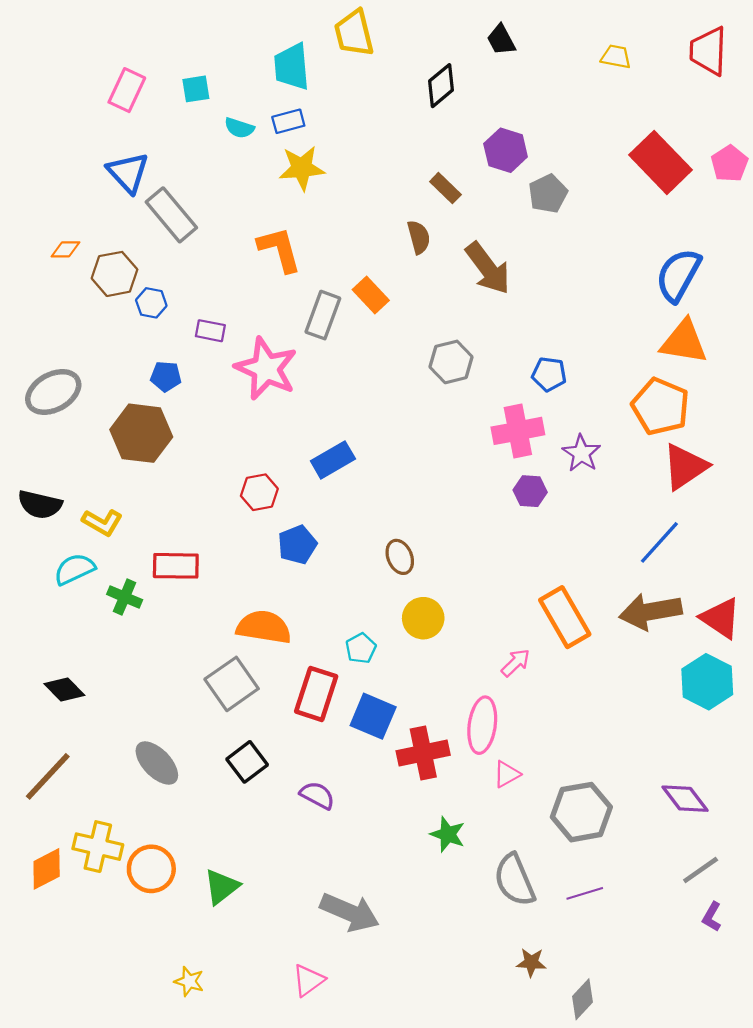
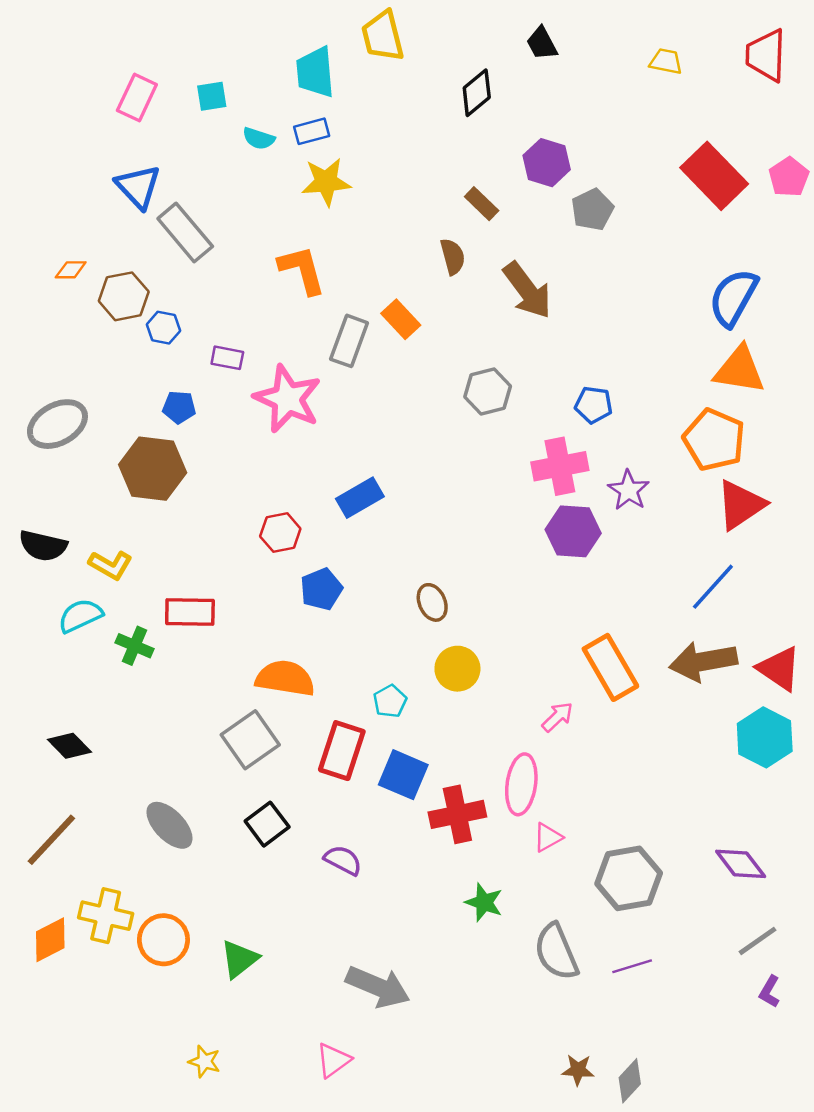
purple hexagon: (530, 491) -> (573, 531), size x1.5
brown star: (531, 962) -> (578, 1070), moved

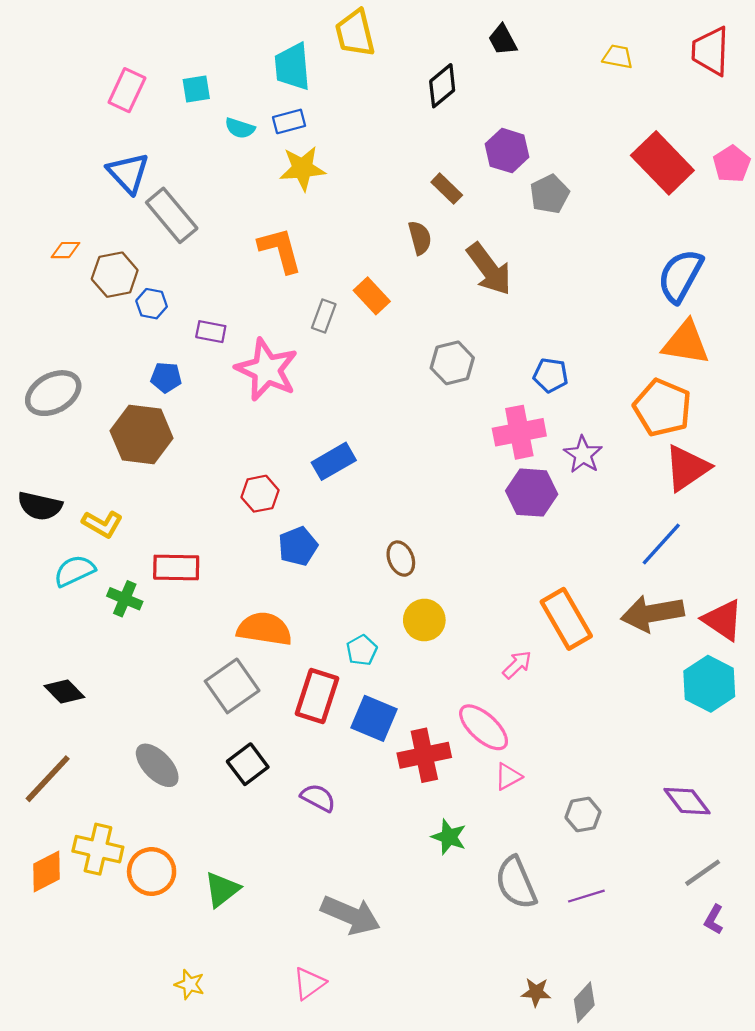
gray rectangle: (349, 341) -> (324, 316), size x0.7
pink ellipse: (521, 784) -> (484, 727), turned -56
gray hexagon: (629, 878) -> (583, 815), size x0.6

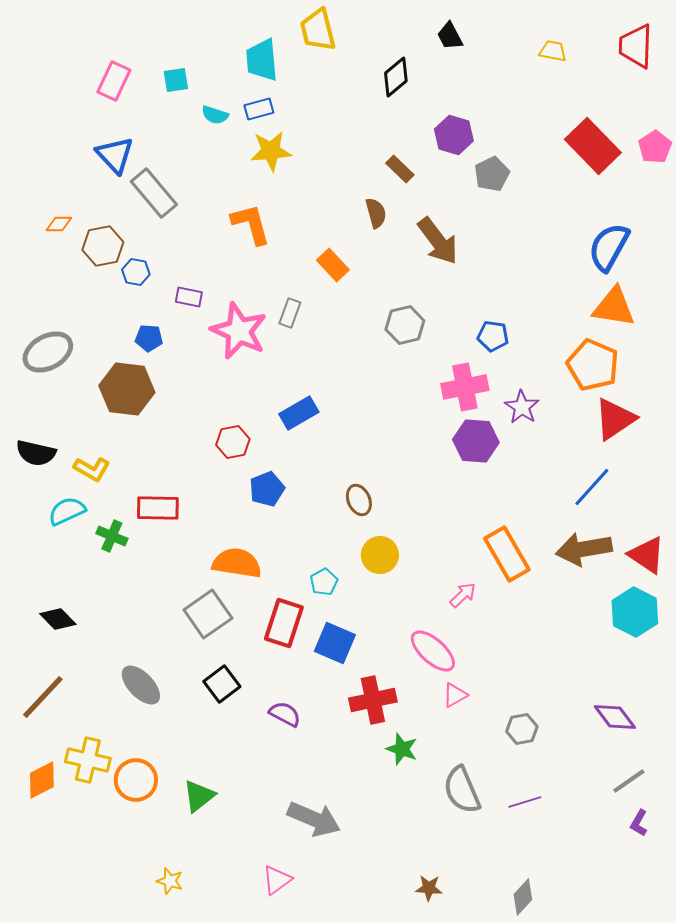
gray rectangle: (324, 316) -> (290, 313), moved
red cross: (424, 755) -> (373, 700), moved
brown star: (536, 992) -> (429, 888), moved

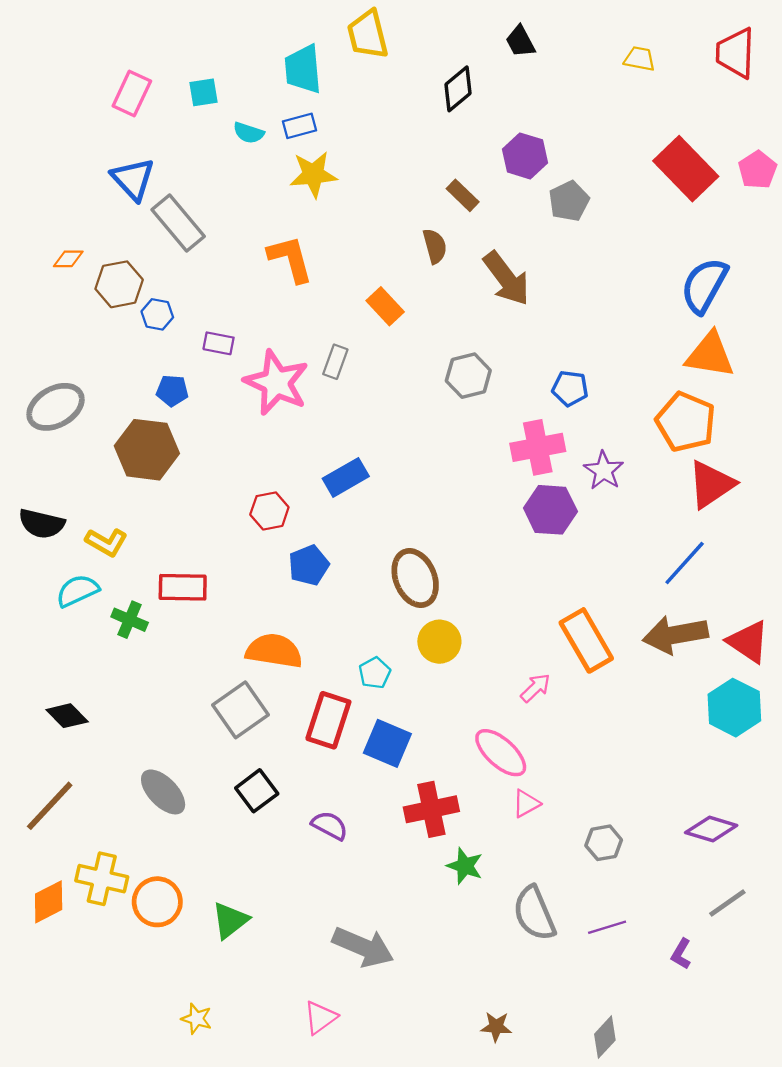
brown ellipse: (359, 500) -> (415, 578), size x1.6
purple diamond: (615, 717) -> (711, 829), turned -36
purple L-shape: (639, 823) -> (681, 954), moved

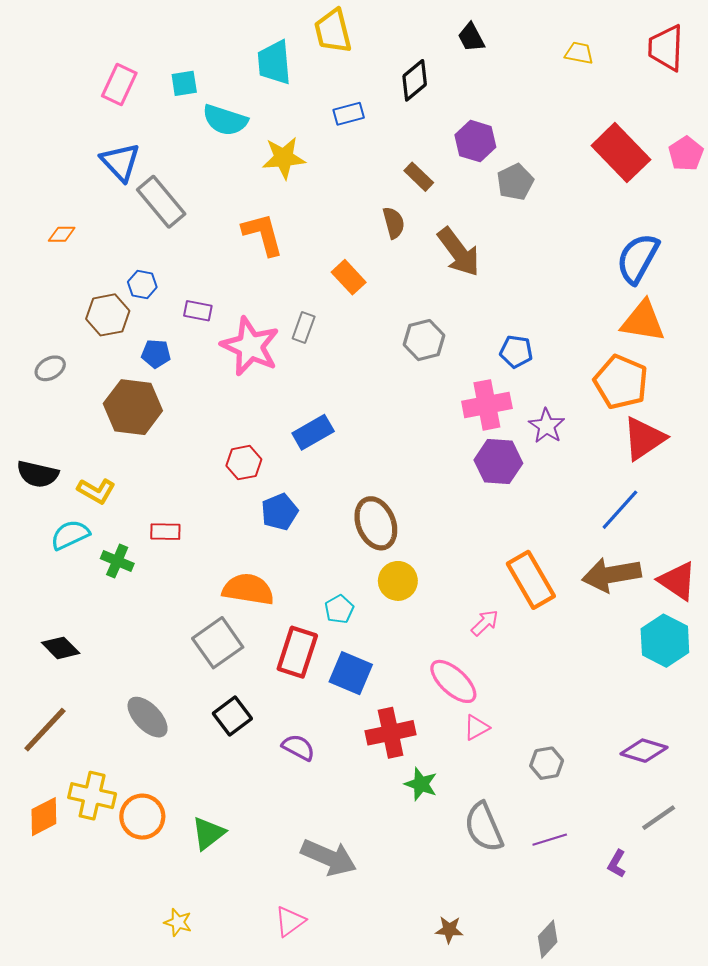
blue rectangle: (300, 126) -> (349, 114), moved
cyan semicircle: (249, 133) -> (225, 120), size x1.6
brown hexagon: (119, 284) -> (108, 315), moved
gray ellipse: (56, 407) -> (50, 368), size x0.6
red rectangle: (183, 587) -> (165, 532), size x0.7

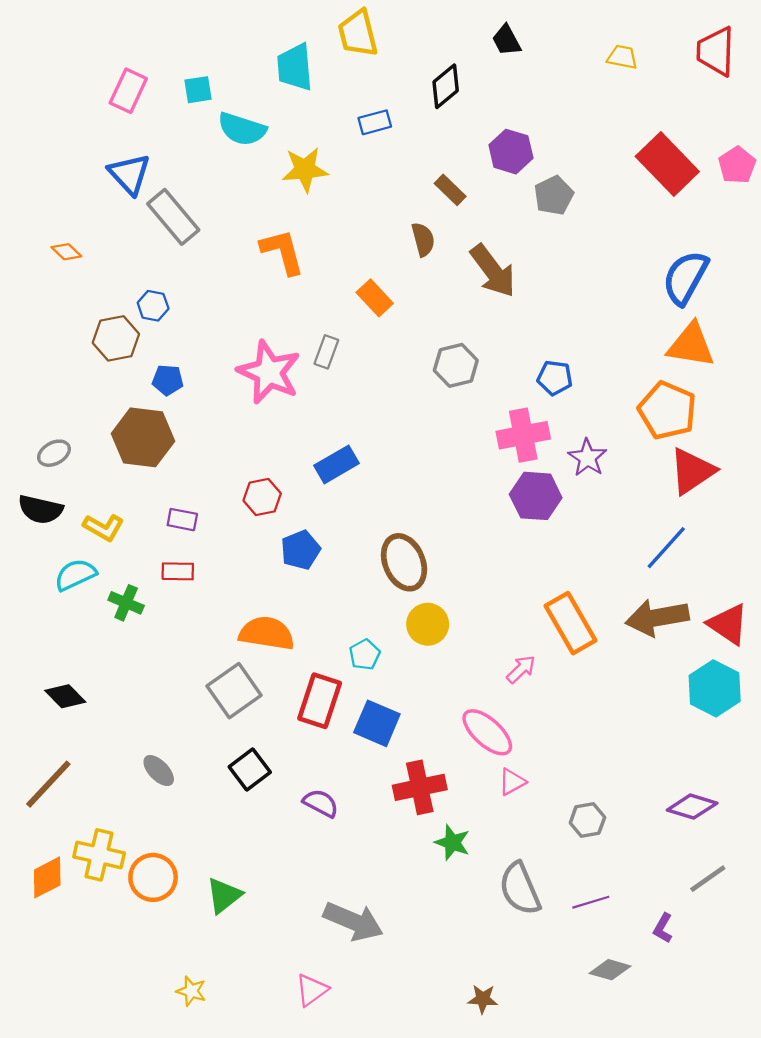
orange diamond: (62, 234) -> (66, 252), turned 44
purple rectangle: (198, 311) -> (182, 520), moved
gray ellipse: (50, 368) -> (54, 453), moved
gray ellipse: (148, 717) -> (159, 771), size x0.7
gray diamond: (548, 939) -> (610, 970), moved, turned 63

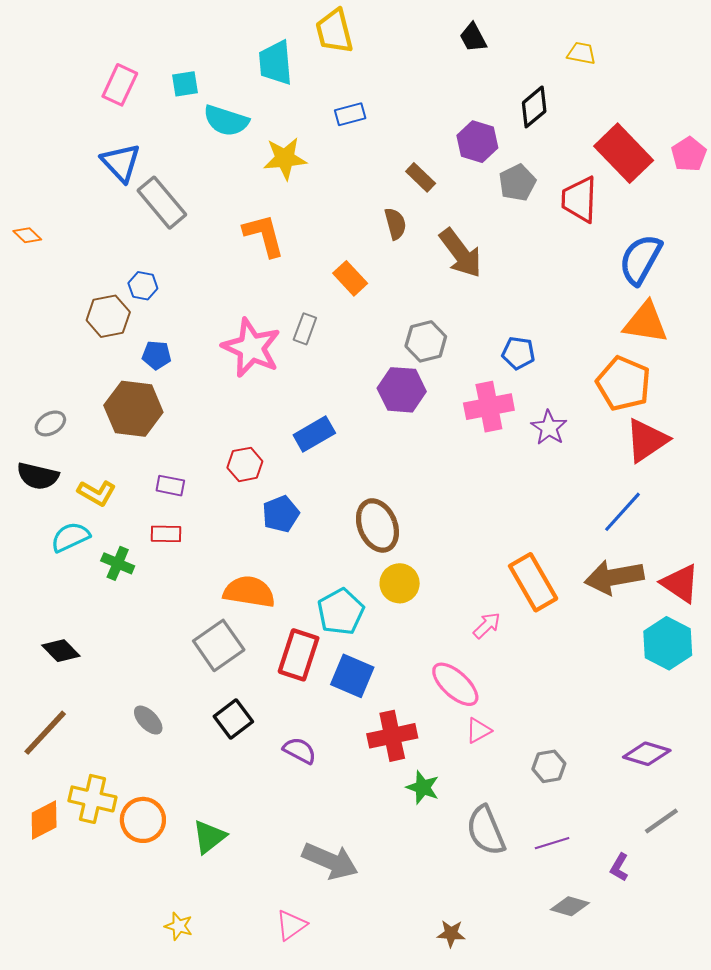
red trapezoid: (716, 51) -> (579, 199), moved
black diamond: (446, 86) -> (534, 107), moved
orange diamond: (66, 252) -> (27, 235), moved
purple hexagon: (536, 496) -> (402, 390), moved
cyan pentagon: (365, 655) -> (341, 612), size x1.6

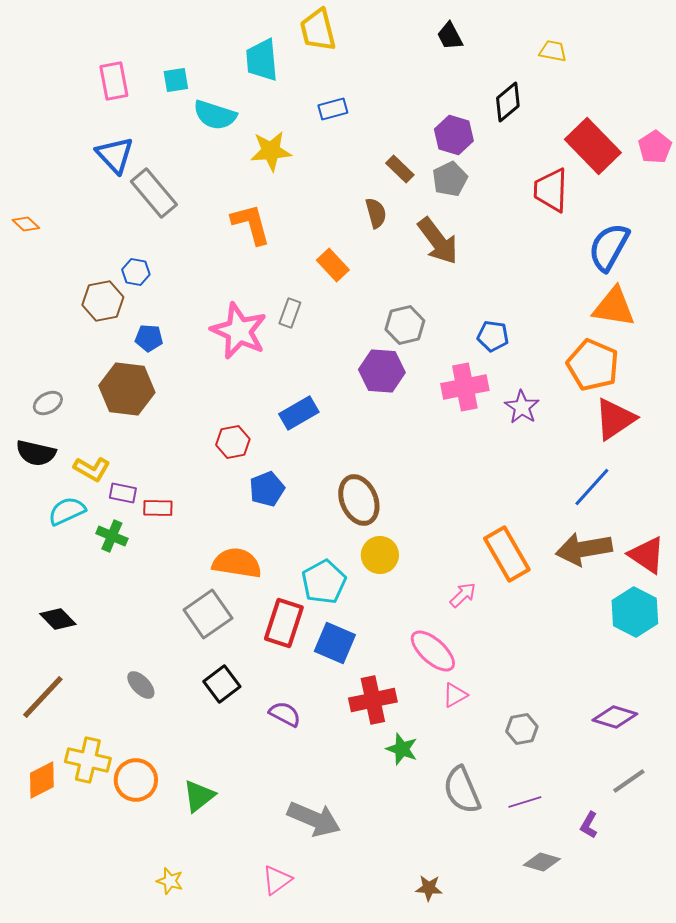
pink rectangle: (120, 85) -> (114, 81), turned -36
gray pentagon: (517, 183) -> (450, 179), moved
purple rectangle: (170, 486) -> (123, 493), moved

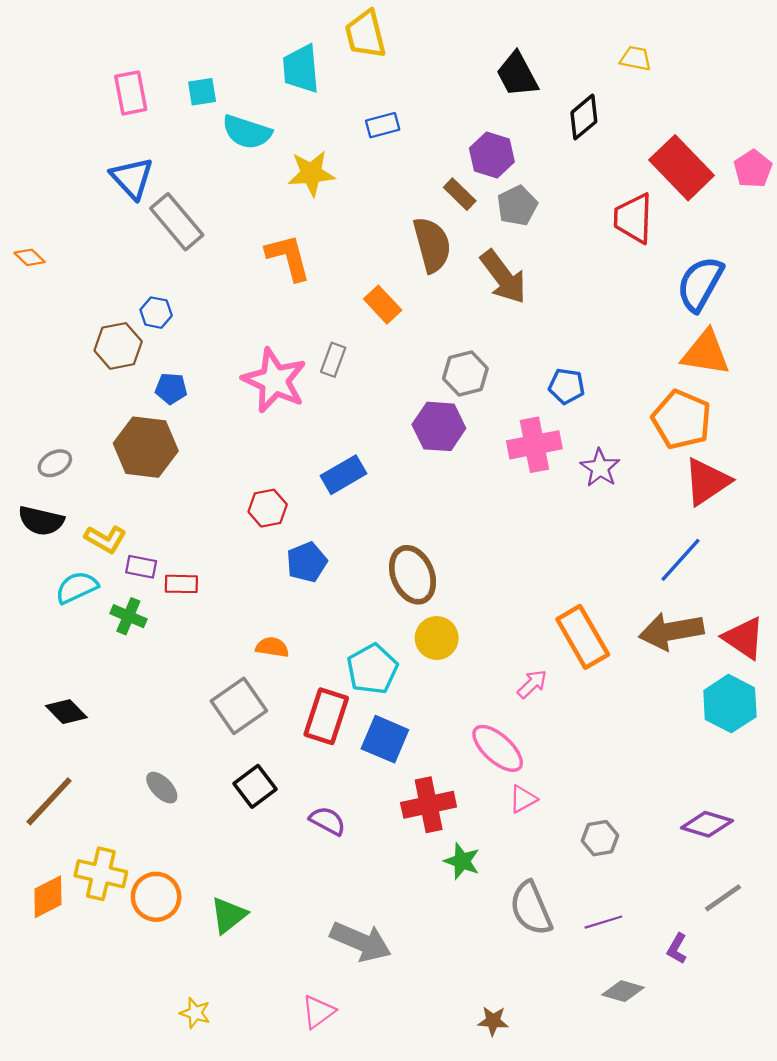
black trapezoid: (450, 36) -> (517, 75), moved, size x1.4
purple hexagon: (454, 135) -> (492, 155), moved
brown semicircle: (376, 213) -> (432, 245), size x1.6
orange semicircle: (237, 563) -> (272, 647), size x0.6

